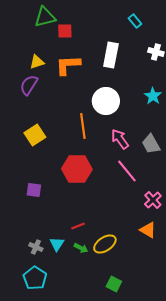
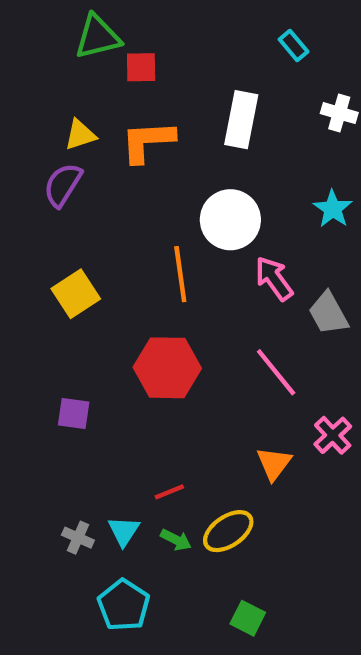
pink arrow: (120, 139) -> (274, 279), moved
orange triangle: (148, 230) -> (274, 464), moved, turned 36
cyan pentagon: (35, 278) -> (124, 605), moved

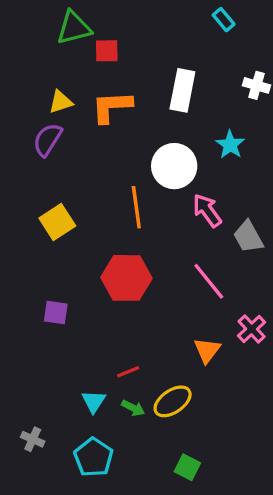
cyan rectangle: (294, 46) -> (224, 20), moved
cyan star: (333, 209) -> (230, 145), moved
gray cross: (78, 538) -> (33, 439), moved

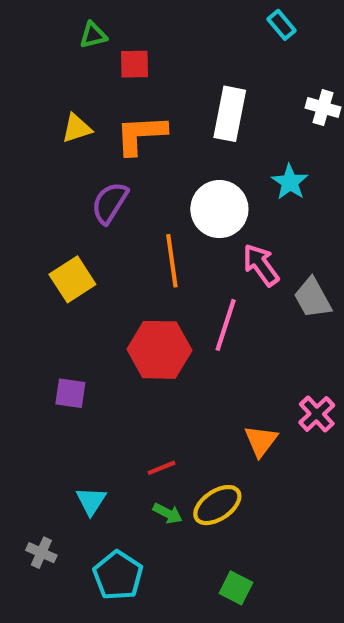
green triangle: (74, 28) -> (93, 35), size x0.6
purple semicircle: (47, 140) -> (110, 203), moved
pink line: (209, 281) -> (226, 325), moved, turned 57
cyan triangle: (94, 401) -> (91, 501), moved

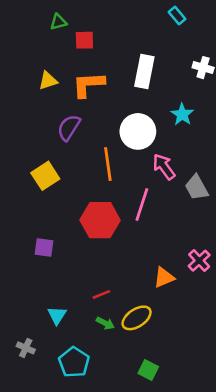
orange triangle: (261, 441) -> (164, 278), turned 30

